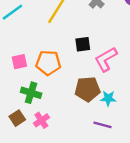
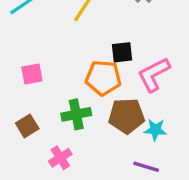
orange pentagon: (48, 63) -> (103, 78), moved
green cross: (31, 93) -> (76, 114), moved, turned -30
brown square: (17, 118) -> (27, 126), moved

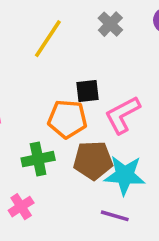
cyan star: (155, 130) -> (125, 175), size x1.6

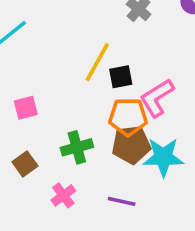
yellow line: (48, 39) -> (97, 62), moved
orange pentagon: (67, 119) -> (128, 117), moved
purple line: (115, 216) -> (122, 201), moved

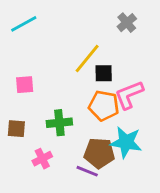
brown pentagon: (131, 145) -> (99, 153), moved
brown square: (25, 164) -> (16, 129), turned 30

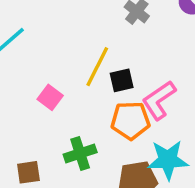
pink square: (25, 85) -> (50, 97), moved, turned -36

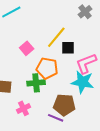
orange pentagon: (130, 121) -> (47, 68), moved
cyan star: (168, 160) -> (83, 82), moved

